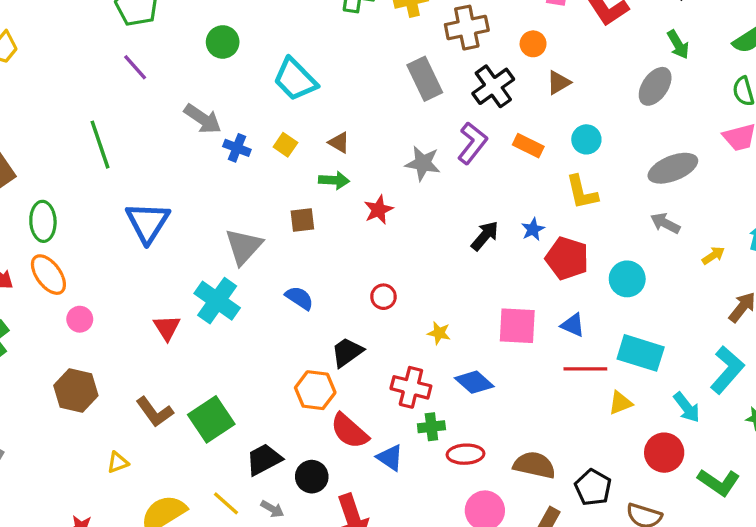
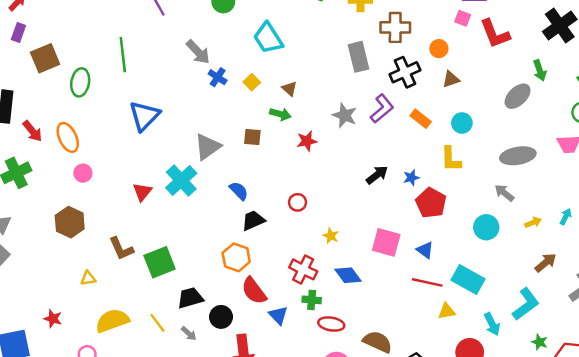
green ellipse: (43, 221) -> (80, 82), moved
cyan circle: (627, 279) -> (486, 227), moved
black trapezoid: (347, 352) -> (253, 220), moved

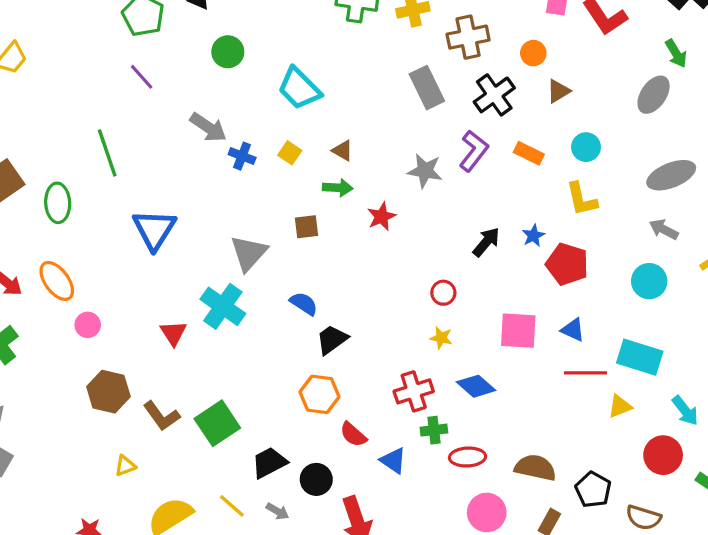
red circle: (298, 202) -> (443, 293), moved
brown hexagon: (70, 222) -> (108, 392), moved
red cross: (303, 269) -> (414, 391), turned -32
red semicircle: (254, 291) -> (353, 435), size x0.7

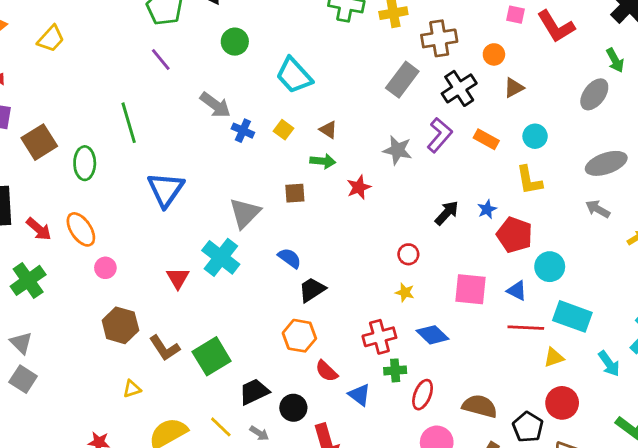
gray rectangle: (427, 88) -> (402, 80), turned 60
cyan circle: (649, 281) -> (550, 267), moved
red circle: (663, 455) -> (562, 403), moved
red ellipse: (468, 457) -> (423, 395), turned -68

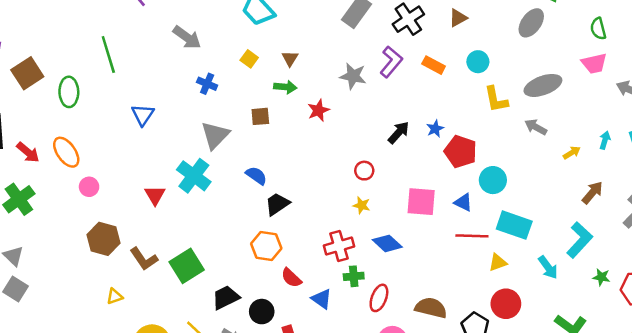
brown triangle: (328, 130) -> (290, 58), turned 30
blue cross: (243, 131) -> (207, 84), moved
yellow L-shape: (529, 180) -> (496, 99), moved
blue triangle: (166, 189) -> (143, 115), size x0.7

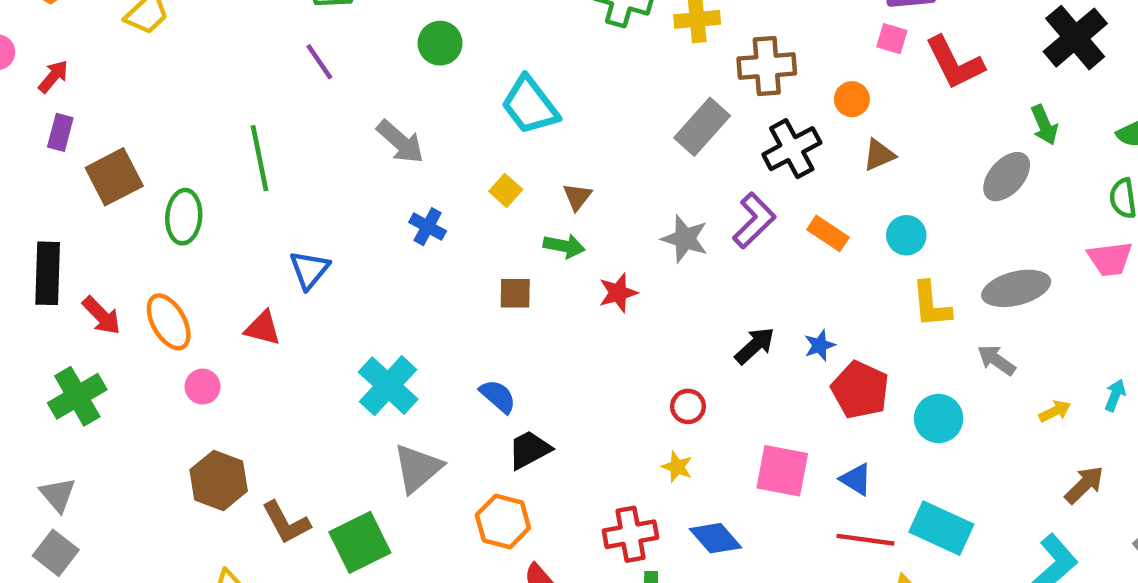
gray triangle: (215, 135) -> (418, 468), moved
cyan circle: (493, 180) -> (939, 419), moved
red triangle: (155, 195) -> (263, 328), moved, turned -50

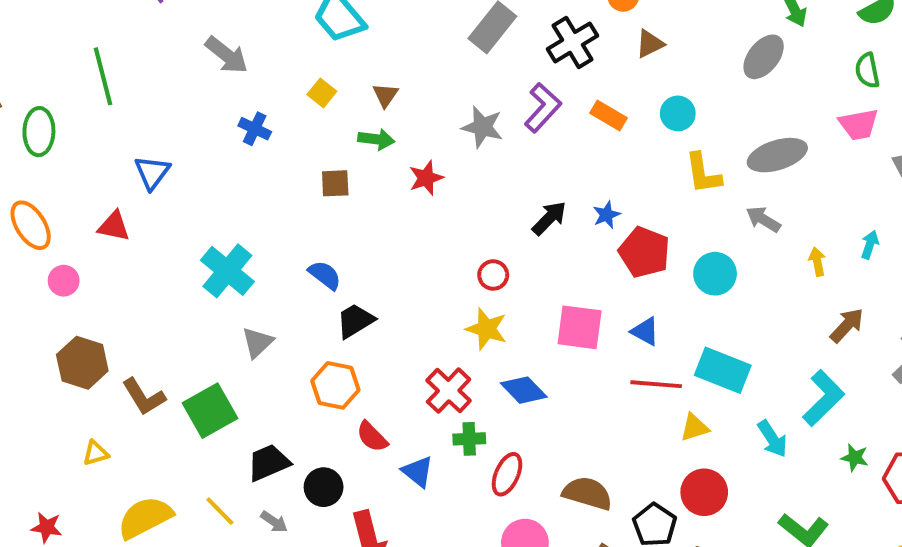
yellow arrow: (1055, 411) -> (817, 262), turned -72
yellow star: (677, 467) -> (486, 329), size x1.5
gray triangle: (418, 468) -> (257, 342), size x0.7
red cross: (631, 534) -> (449, 391), turned -33

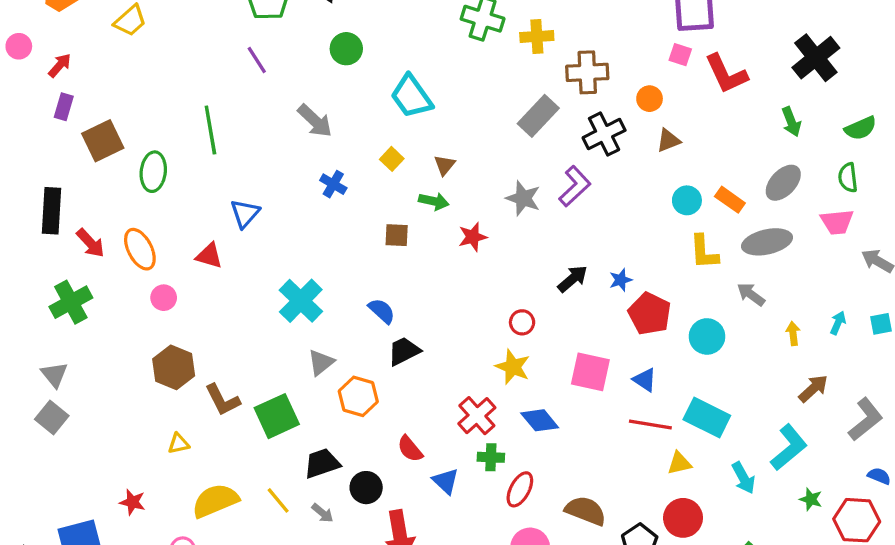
gray ellipse: (764, 57) -> (783, 183), moved
orange rectangle: (609, 116) -> (730, 200), moved
orange hexagon: (335, 385) -> (358, 396), moved

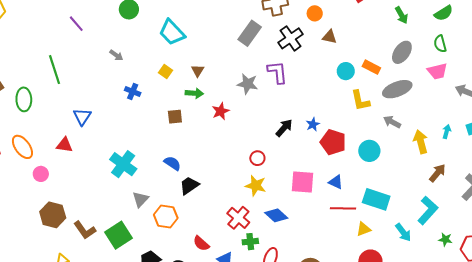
gray arrow: (315, 121) -> (116, 55), size x0.6
brown triangle: (668, 140) -> (330, 37), turned 42
purple L-shape: (575, 186) -> (277, 72), turned -45
yellow arrow: (793, 333) -> (421, 142), size x1.6

